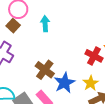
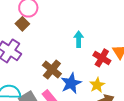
cyan arrow: (45, 24) -> (79, 39), moved

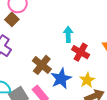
red cross: (102, 58) -> (81, 52), moved

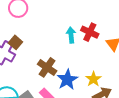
brown square: (12, 19) -> (15, 42), moved
red cross: (81, 52) -> (90, 32), moved

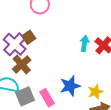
brown cross: (47, 67) -> (22, 65), moved

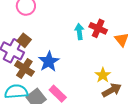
blue star: (70, 86) -> (49, 61), moved

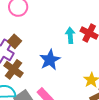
blue star: (49, 61) -> (50, 60), moved

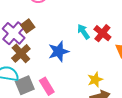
cyan arrow: (70, 35) -> (83, 32), turned -42

